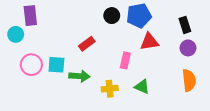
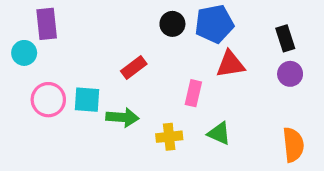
orange semicircle: (189, 80) -> (293, 145), moved

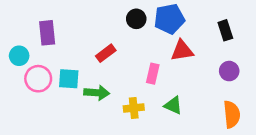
purple rectangle: (47, 24) -> (47, 33), moved
cyan circle: (24, 53) -> (19, 56), moved
purple circle: (290, 74) -> (229, 71), moved

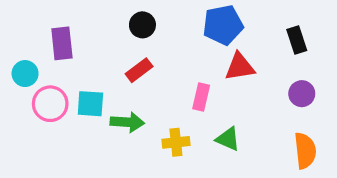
black circle: (136, 19) -> (142, 25), moved

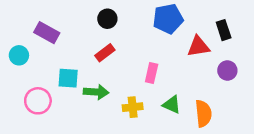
purple rectangle: (62, 43) -> (47, 33), turned -55
red triangle: (240, 67) -> (198, 46), moved
pink circle: (50, 104) -> (38, 101), moved
orange semicircle: (305, 151) -> (203, 113), moved

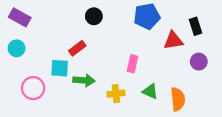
purple rectangle: (47, 33) -> (20, 17), moved
red rectangle: (105, 53) -> (77, 48), moved

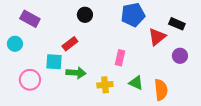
purple rectangle: (20, 17) -> (30, 19), moved
black rectangle: (195, 26) -> (177, 24), turned -49
red triangle: (173, 41) -> (157, 37), turned -30

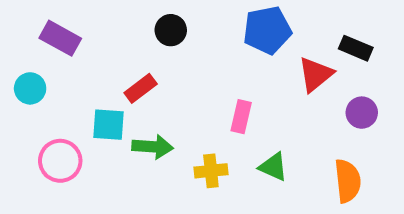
orange semicircle: (161, 90) -> (348, 181), moved

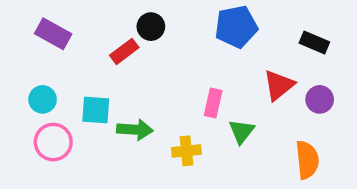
red triangle: (315, 74) -> (279, 85), moved
cyan circle: (30, 88) -> (43, 99), moved
red rectangle: (141, 88) -> (124, 51), moved
green triangle: (273, 167) -> (241, 131), moved, turned 44

